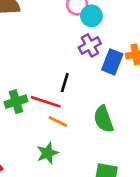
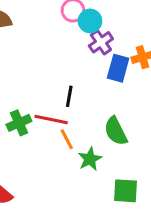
purple cross: (90, 45) -> (101, 42), moved
orange line: (58, 122) -> (67, 139), turned 42
green star: (48, 153) -> (90, 159), moved

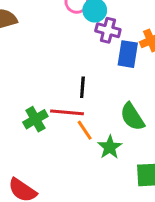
purple cross: (101, 42) -> (108, 30), turned -35

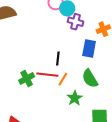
blue rectangle: (128, 54) -> (89, 49), moved
orange line: (85, 130) -> (63, 79), moved, turned 64

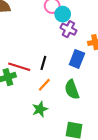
red line: (47, 75) -> (19, 67), moved
green star: (75, 98) -> (40, 109), moved

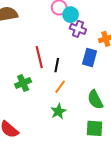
red line: (19, 67) -> (39, 57), moved, turned 65
green semicircle: (72, 90) -> (95, 100), moved

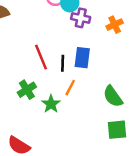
blue rectangle: (90, 58) -> (82, 58), moved
green star: (58, 111) -> (51, 104), moved

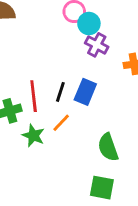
red line: (41, 57) -> (34, 96), moved
green star: (51, 104) -> (33, 136), turned -30

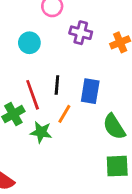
cyan circle: (89, 24) -> (29, 43), moved
blue rectangle: (85, 92) -> (90, 91), moved

